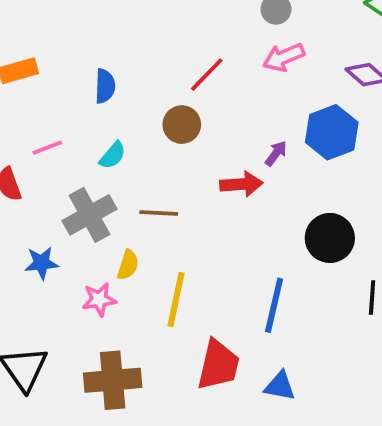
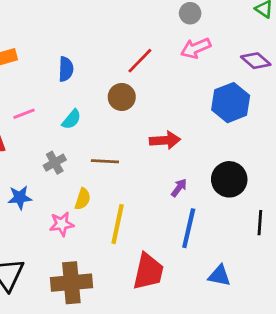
purple arrow: (276, 153) -> (179, 188), moved
gray cross: (90, 215) -> (55, 163), size x0.6
blue triangle: (280, 386) -> (219, 276), moved

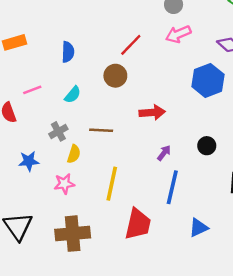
black circle: (229, 179) -> (207, 146), size x0.6
yellow semicircle: (83, 199) -> (74, 154), moved
blue triangle: (219, 276) -> (198, 228), turned -36

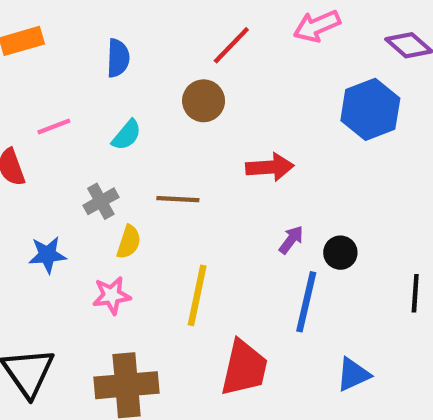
black circle: (207, 146) -> (340, 253), moved

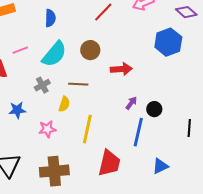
brown circle: (204, 101) -> (90, 50), moved
cyan semicircle: (127, 135) -> (54, 54), size x1.8
yellow semicircle: (129, 242) -> (64, 104), moved

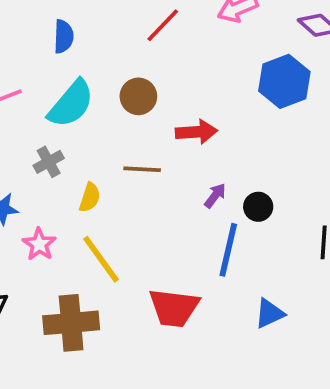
brown line: (78, 84) -> (142, 169), moved
pink star: (47, 129) -> (39, 244), moved, turned -30
yellow line: (87, 129) -> (101, 259), moved, turned -48
red trapezoid: (109, 163) -> (174, 308), turned 84

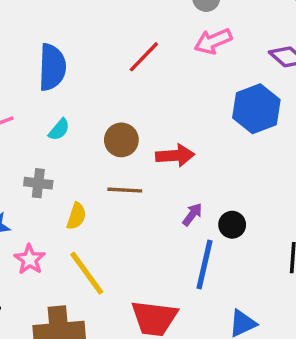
blue semicircle: (64, 36) -> (52, 67), size x1.5
brown circle: (138, 96) -> (121, 140), moved
cyan semicircle: (71, 104) -> (59, 130), size x0.5
gray cross: (49, 162) -> (38, 183), turned 36

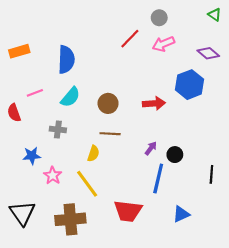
red line: (144, 57) -> (130, 39), moved
cyan semicircle: (59, 130) -> (70, 97), size x1.5
red arrow: (175, 155) -> (154, 103), moved
yellow semicircle: (76, 216) -> (93, 154), moved

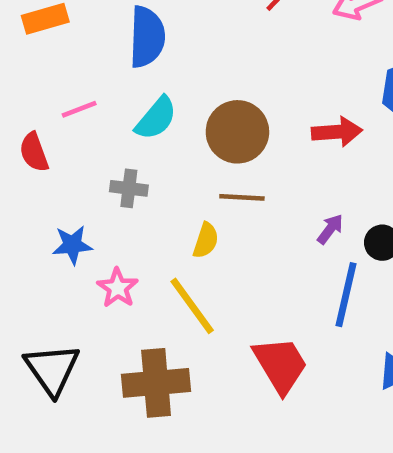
brown circle: (108, 103) -> (237, 132), size x1.4
red trapezoid: (128, 211) -> (280, 365), turned -128

